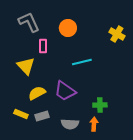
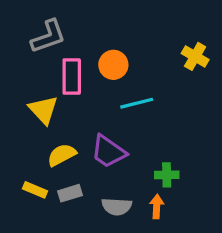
gray L-shape: (29, 22) -> (48, 36), turned 95
orange circle: (68, 28) -> (113, 65), moved
pink rectangle: (43, 46) -> (72, 76), size x1.5

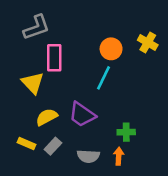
orange circle: (113, 65) -> (111, 49), moved
cyan line: (137, 103) -> (103, 78), turned -50
gray rectangle: (70, 193) -> (53, 146), turned -30

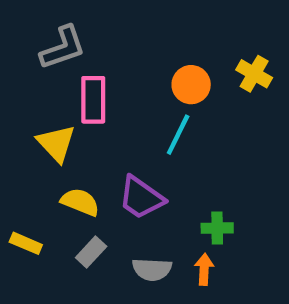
yellow semicircle: (47, 117) -> (80, 202), turned 50
yellow rectangle: (26, 144) -> (26, 243), moved

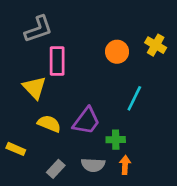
cyan line: (178, 135) -> (134, 98), moved
purple trapezoid: (141, 198) -> (86, 121), turned -88
green cross: (217, 228) -> (116, 140), moved
gray rectangle: (91, 252) -> (56, 169), moved

